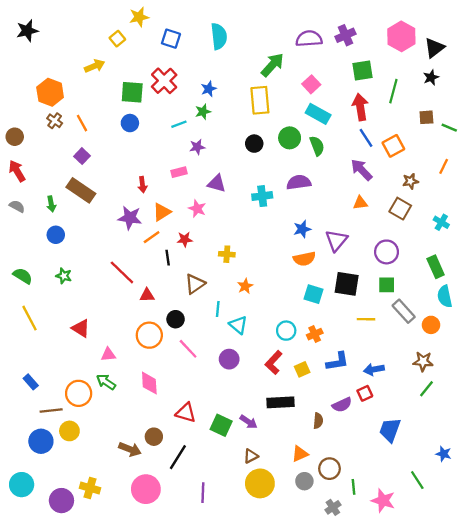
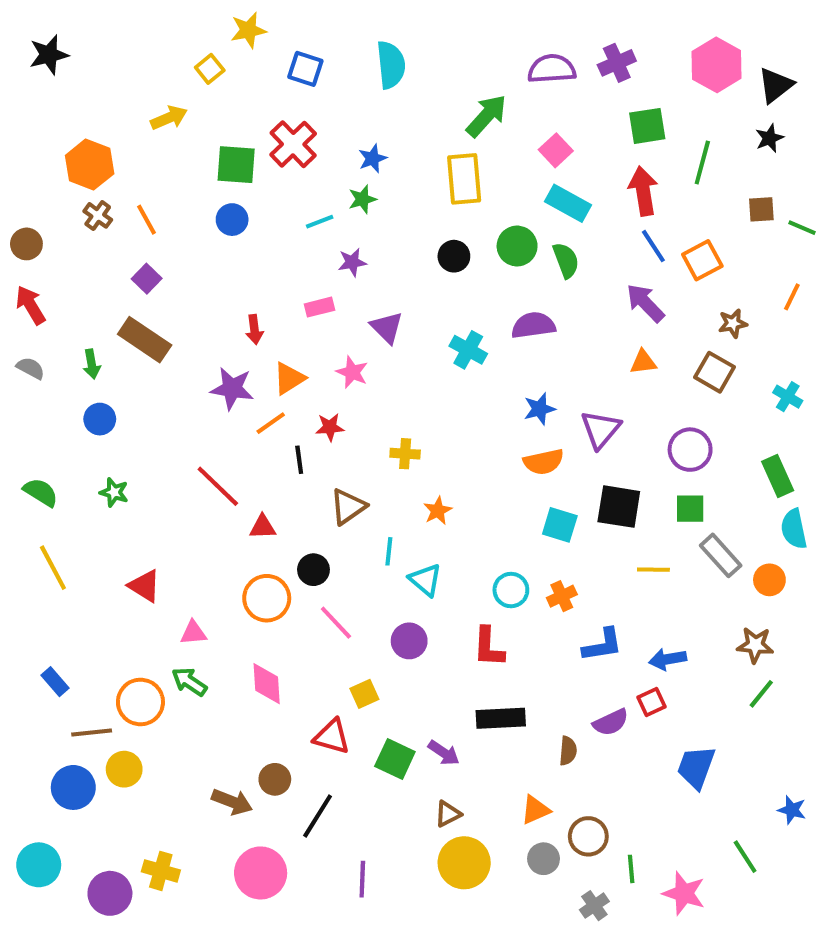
purple triangle: (217, 183) -> (387, 327), turned 30
cyan cross: (262, 196) -> (468, 350), turned 36
red L-shape: (274, 363) -> (489, 647), turned -40
yellow square: (302, 369) -> (364, 694), moved

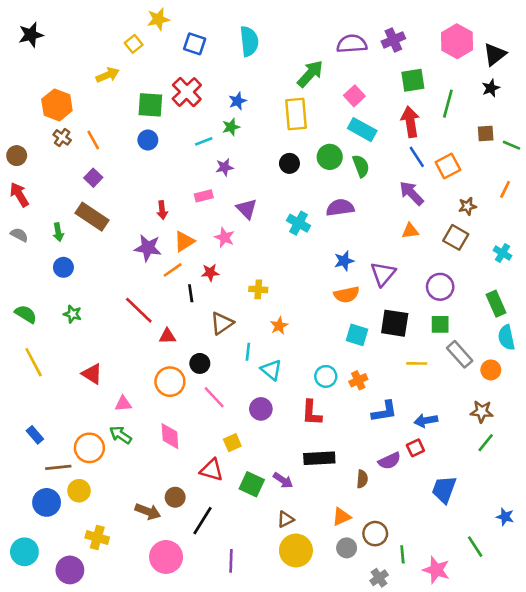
yellow cross: (161, 871) -> (97, 537), moved

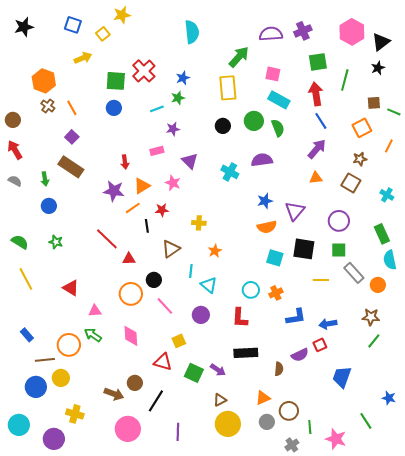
blue square: (195, 44) -> (73, 25), moved
pink square: (354, 96) -> (273, 74), turned -35
orange square: (448, 166) -> (362, 128), moved
purple arrow: (412, 193) -> (317, 149), turned 85

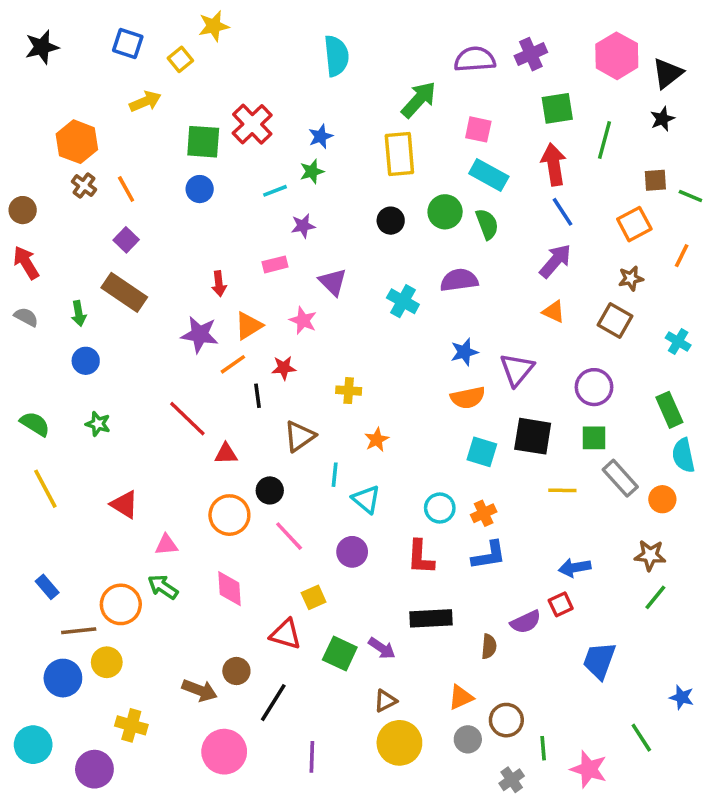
orange triangle: (316, 178) -> (554, 312), turned 32
blue L-shape: (296, 317) -> (489, 555), moved

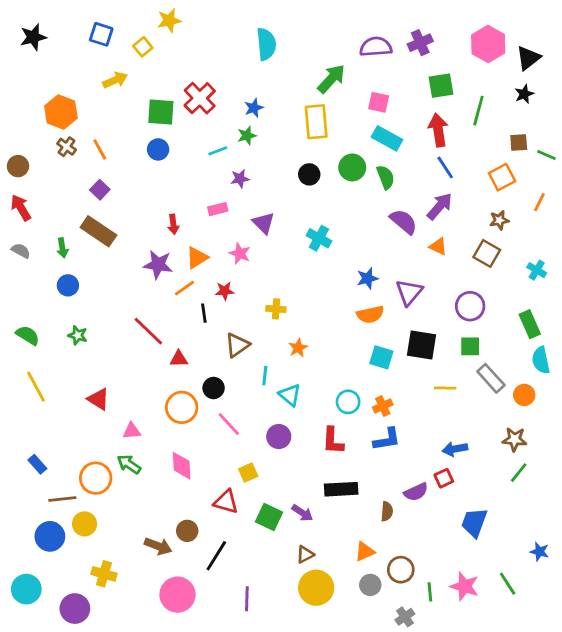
purple semicircle: (459, 280) -> (404, 222), moved, turned 48
pink star: (589, 769) -> (465, 586), moved

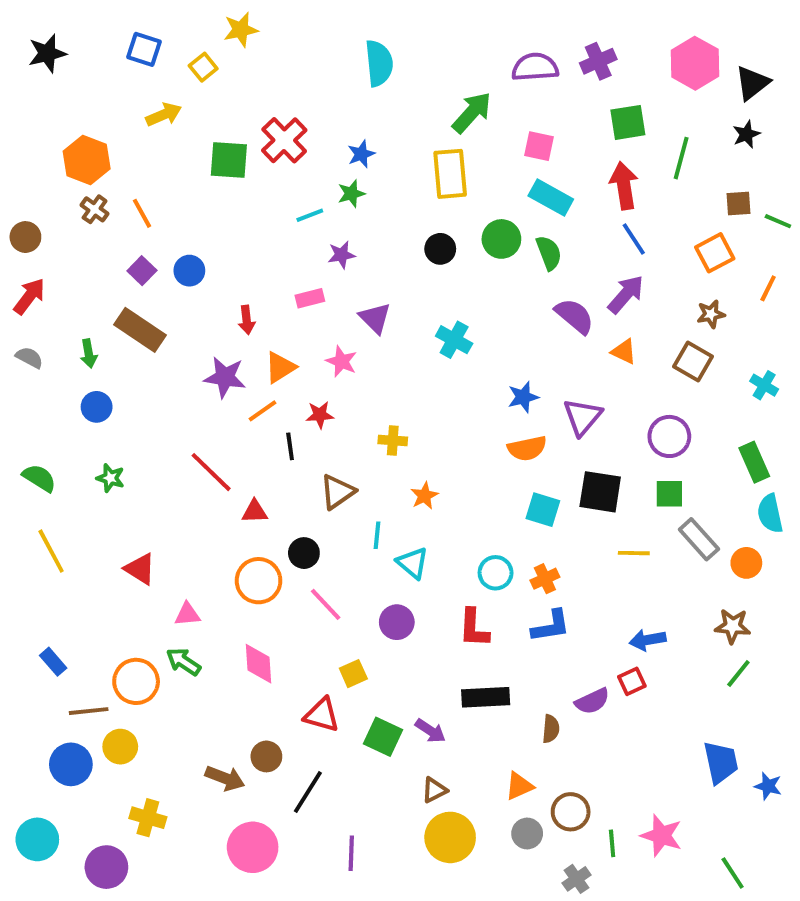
blue circle: (158, 149) -> (189, 271), moved
red arrow: (21, 208) -> (29, 296), turned 68
blue trapezoid: (474, 523) -> (721, 762), moved, turned 148
green line: (508, 584) -> (733, 873), moved

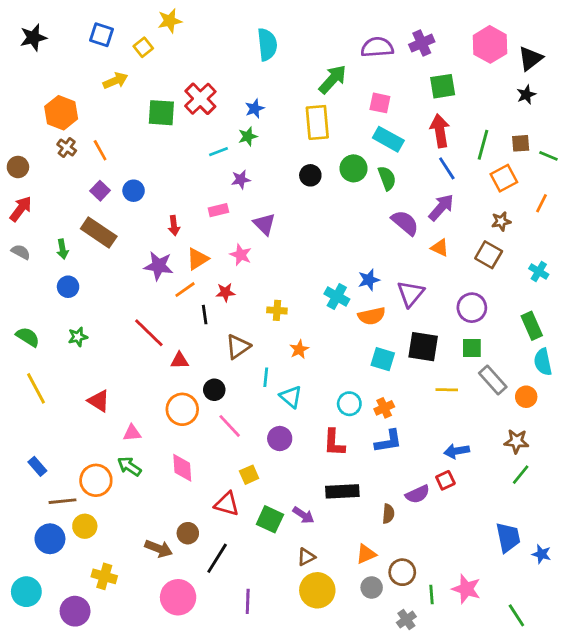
green line: (681, 158) -> (483, 145), moved
cyan cross: (454, 340) -> (337, 296), moved
green star: (110, 478) -> (78, 337), turned -30

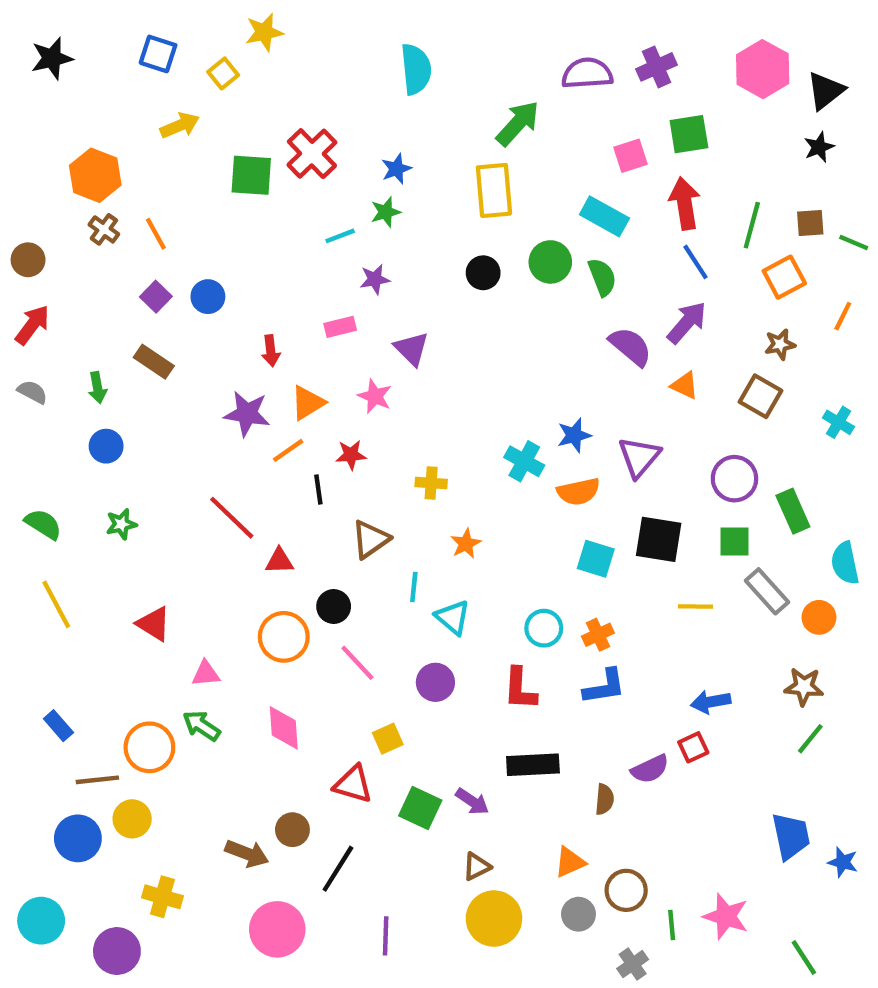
pink square: (380, 103) -> (630, 156), moved, turned -30
brown rectangle: (99, 232) -> (154, 362), size x0.7
green rectangle: (532, 326) -> (793, 511), moved

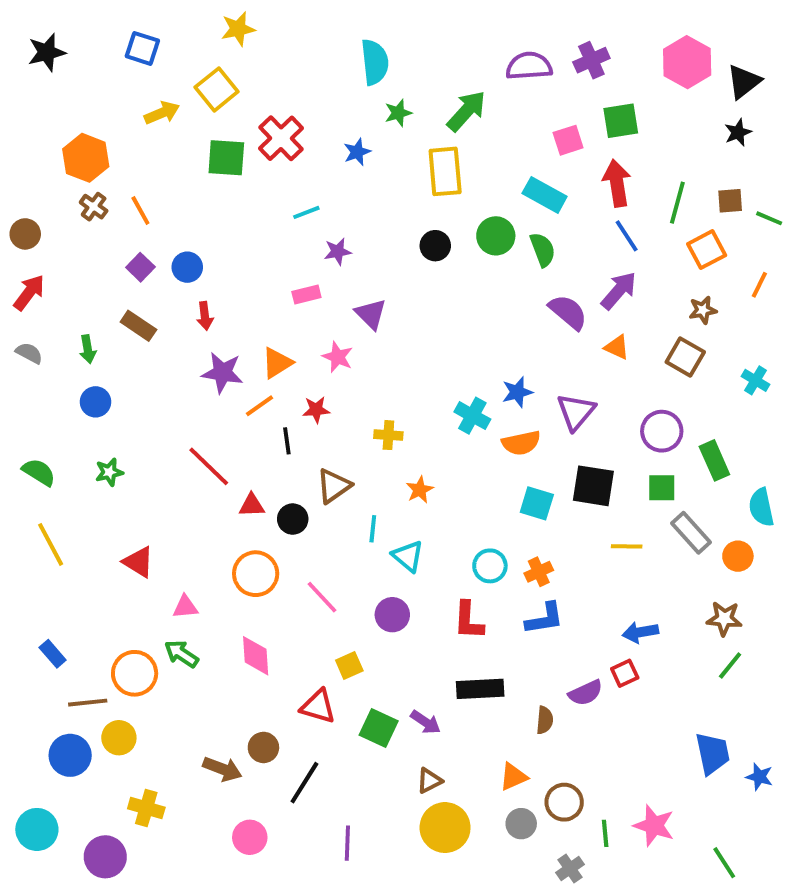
yellow square: (223, 73) -> (217, 89), moved, size x1.5
green star: (386, 212) -> (398, 113), moved
red arrow: (271, 351) -> (205, 316), moved
black circle: (334, 606) -> (293, 519), moved
pink circle: (277, 929) -> (250, 837), size x0.7

